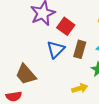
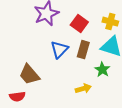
red square: (66, 26) -> (79, 24), moved

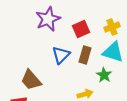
yellow cross: (110, 22) -> (112, 27), turned -35
red square: (79, 24) -> (81, 29), turned 30

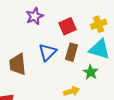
purple star: (48, 19) -> (35, 16), size x0.7
brown trapezoid: (31, 80) -> (18, 64), moved, turned 35

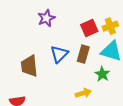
red square: (68, 26) -> (89, 28), moved

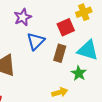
yellow cross: (110, 26) -> (84, 12), moved
blue triangle: (59, 54) -> (36, 41), moved

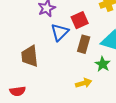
red square: (66, 27) -> (80, 20), moved

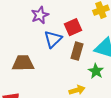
brown trapezoid: (30, 56) -> (23, 63), turned 95

